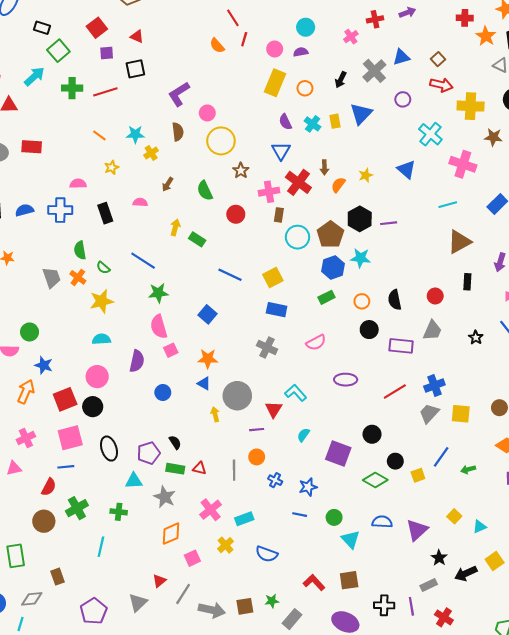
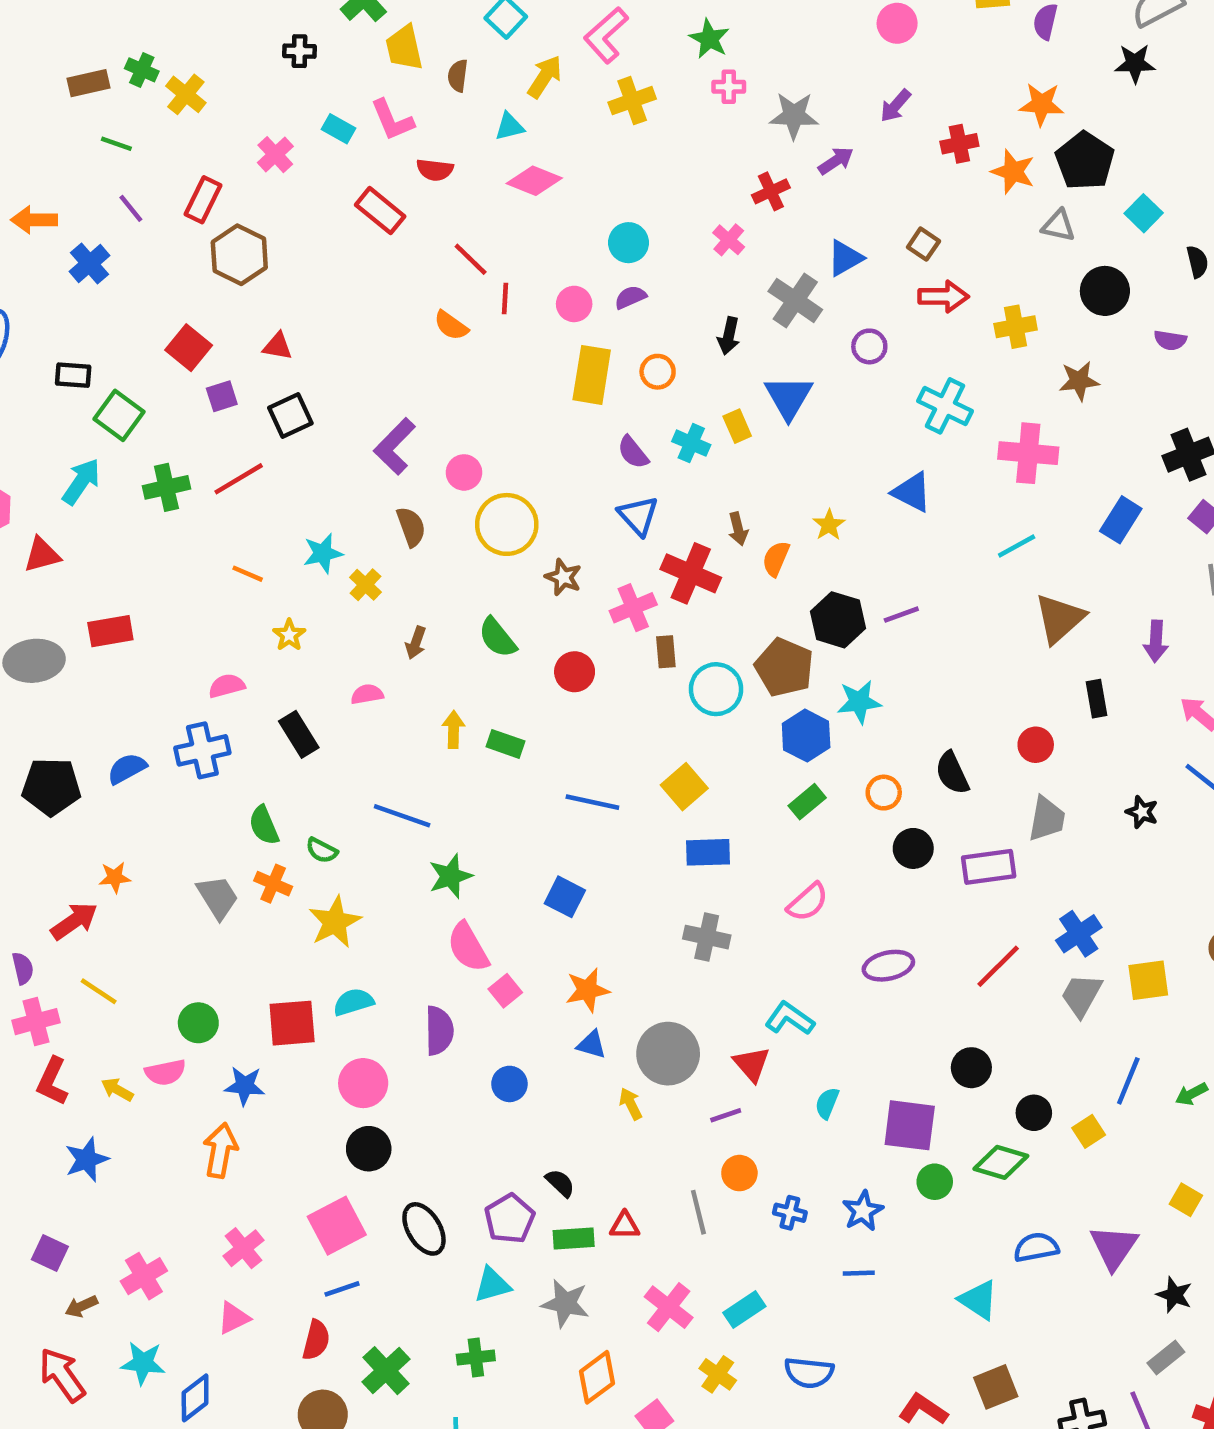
yellow cross: (471, 106) -> (1016, 327), size x0.7
red square: (65, 399) -> (292, 1023), moved, turned 30
green circle: (334, 517) -> (935, 1182), moved

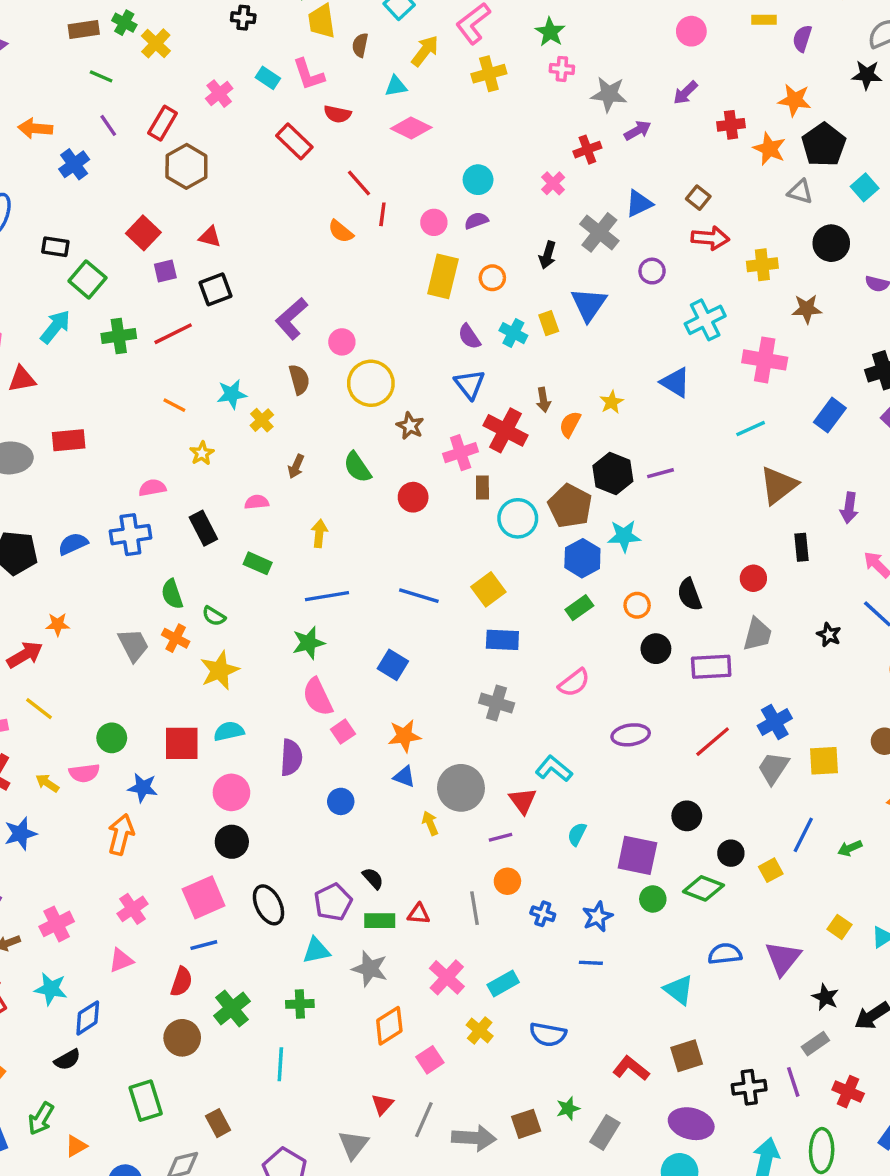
cyan cross: (945, 406) -> (705, 320), turned 33
green rectangle: (506, 744) -> (258, 563), moved
blue line: (402, 816) -> (327, 596), moved, turned -33

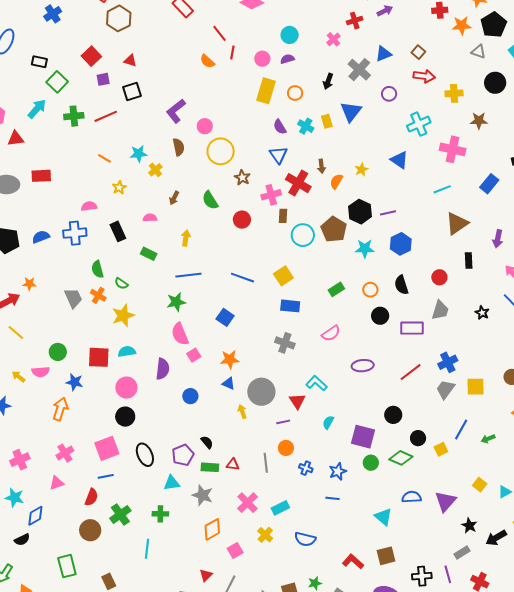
orange star: (769, 149) -> (462, 25), turned -30
blue hexagon: (582, 558) -> (401, 244), moved

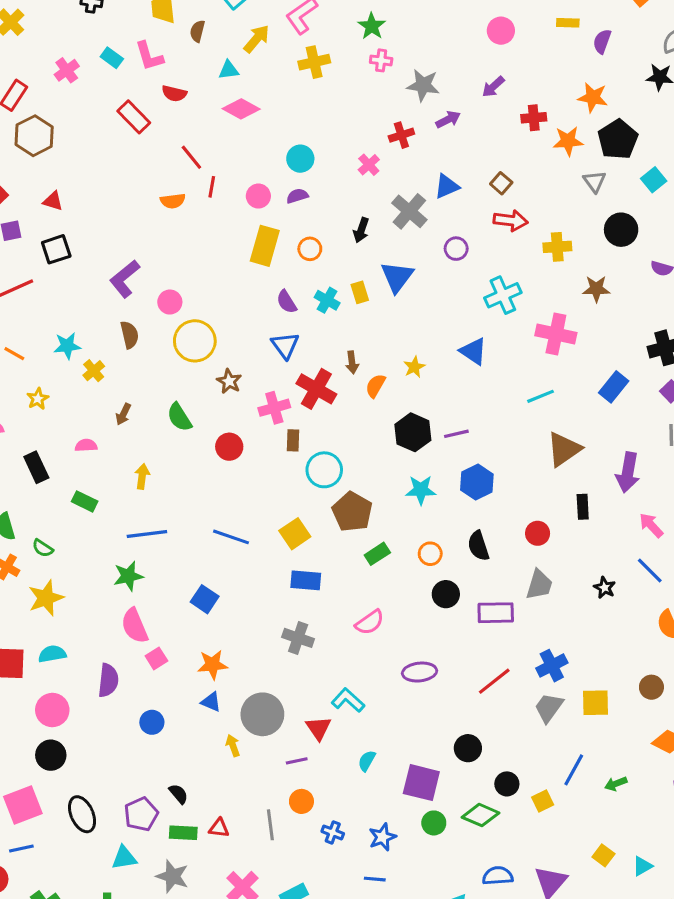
gray triangle: (478, 52) -> (595, 181), turned 35
orange semicircle: (207, 61) -> (173, 201), turned -49
brown pentagon: (334, 229) -> (352, 512), moved
purple arrow: (498, 239) -> (628, 472), size x1.4

